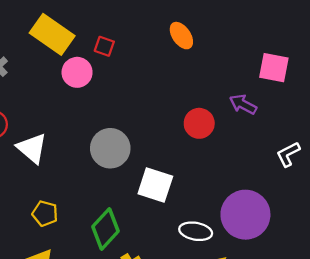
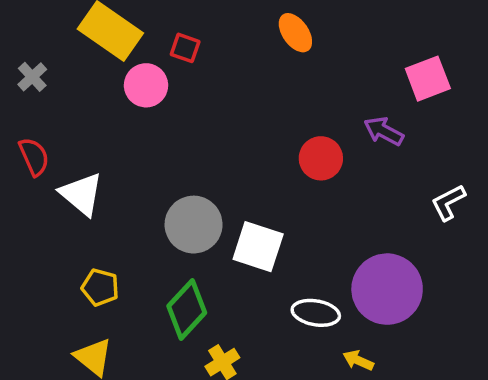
pink square: (274, 68) -> (428, 79), turned -32
gray circle: (110, 148) -> (194, 225), moved

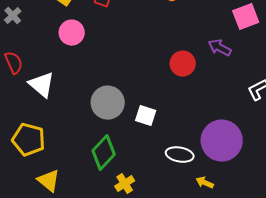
pink circle: (146, 85) -> (72, 33), moved
white square: (258, 247) -> (146, 116), size x0.7
yellow pentagon: (100, 287) -> (29, 140), moved, size x1.5

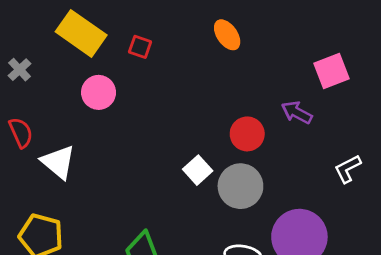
gray circle: (108, 103) -> (240, 186), moved
white square: (146, 116) -> (198, 170), moved, turned 30

